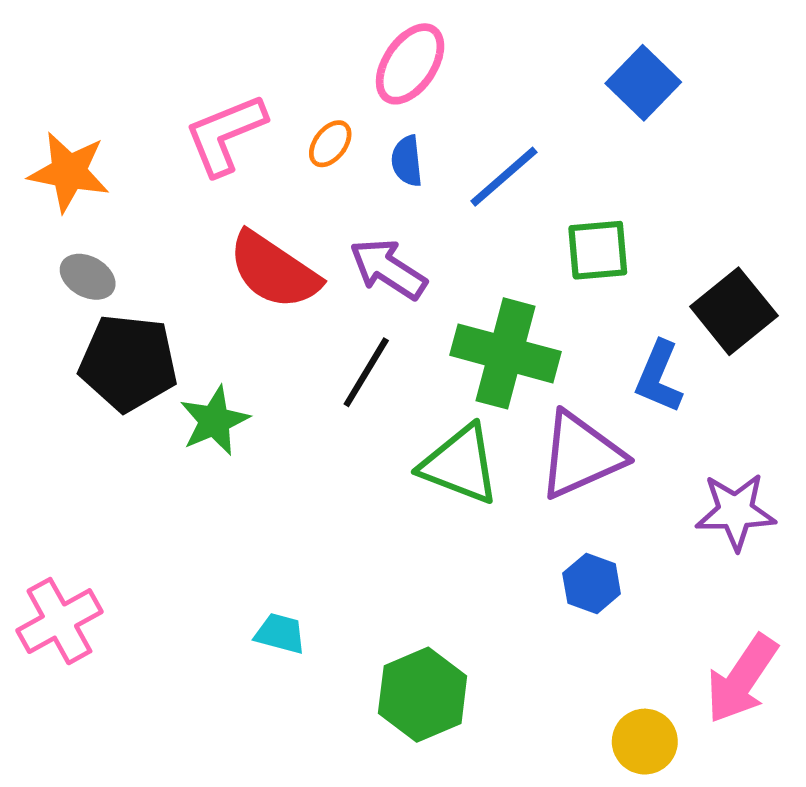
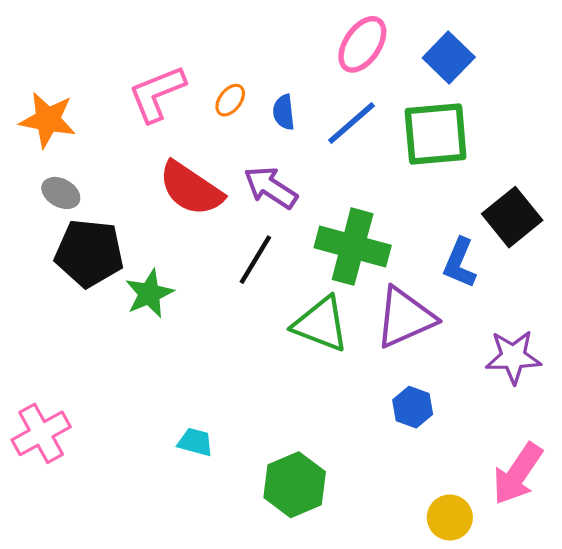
pink ellipse: (410, 64) -> (362, 44), moved
green square: (598, 250) -> (436, 134), moved, size x1.5

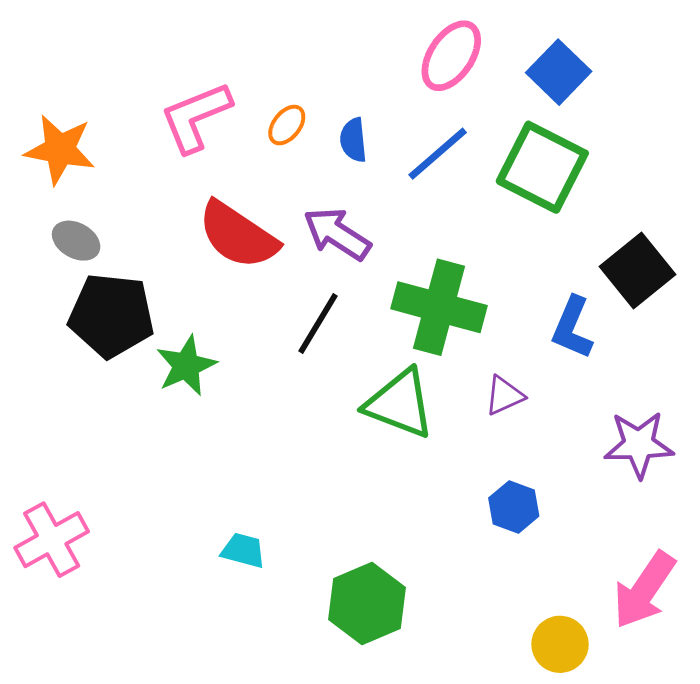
green square: (436, 134) -> (542, 167), turned 32
purple triangle: (405, 318) -> (504, 396), size x0.5

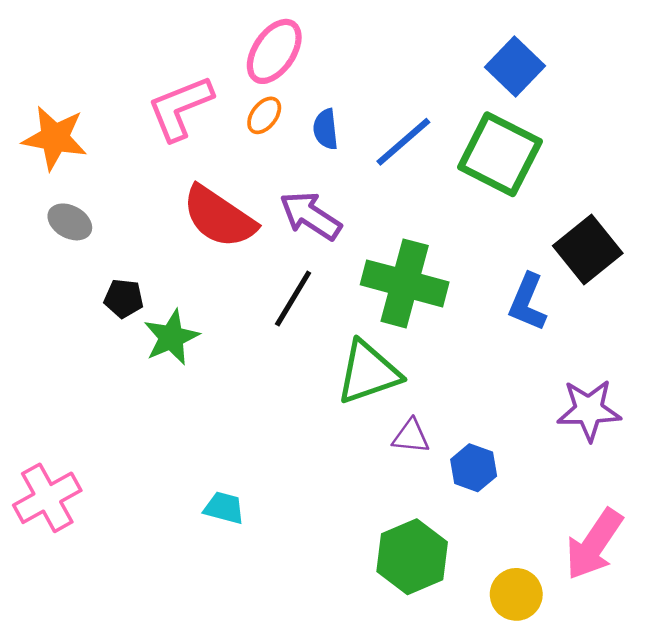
pink ellipse: (451, 56) -> (274, 51), moved
black pentagon: (111, 315) -> (124, 298), moved, size x0.5
purple triangle: (504, 396) -> (411, 436), moved, turned 30
green triangle: (400, 404) -> (368, 372), turned -40
green hexagon: (367, 604) -> (412, 557), moved

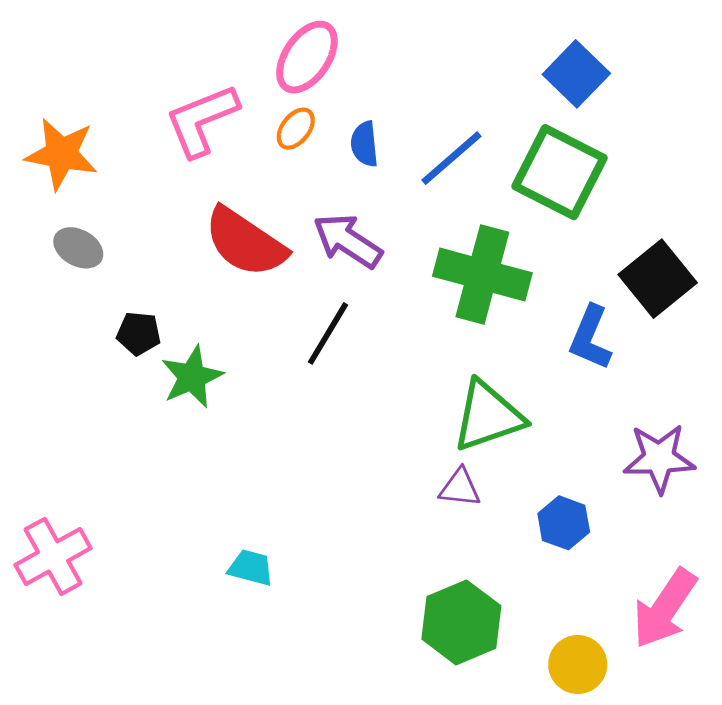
green cross: (405, 283) -> (482, 274), moved
green triangle: (368, 372) -> (488, 416), moved
blue hexagon: (474, 468) -> (564, 523), moved

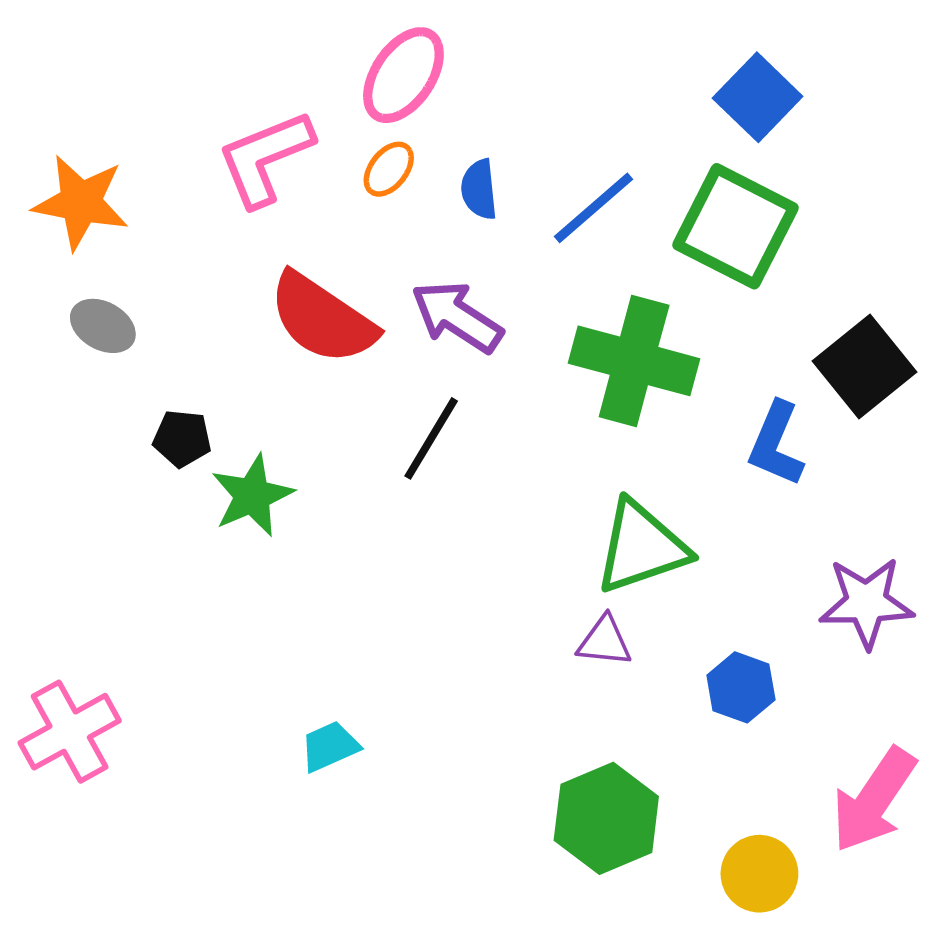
cyan trapezoid: (251, 568) -> (330, 746), turned -39

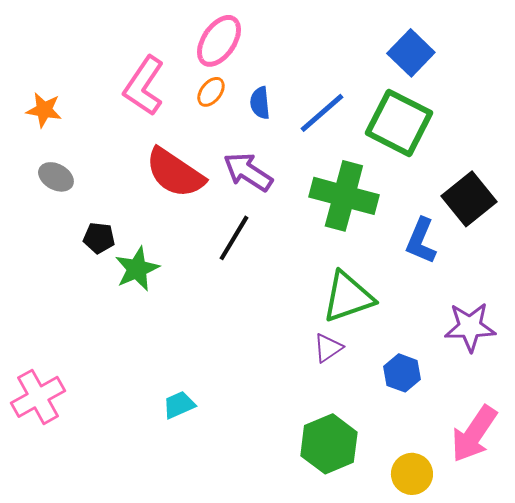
pink L-shape: (265, 158) -> (144, 86), turned -34
orange star: (81, 202) -> (44, 110), size x0.7
purple triangle: (605, 641) -> (328, 348), turned -40

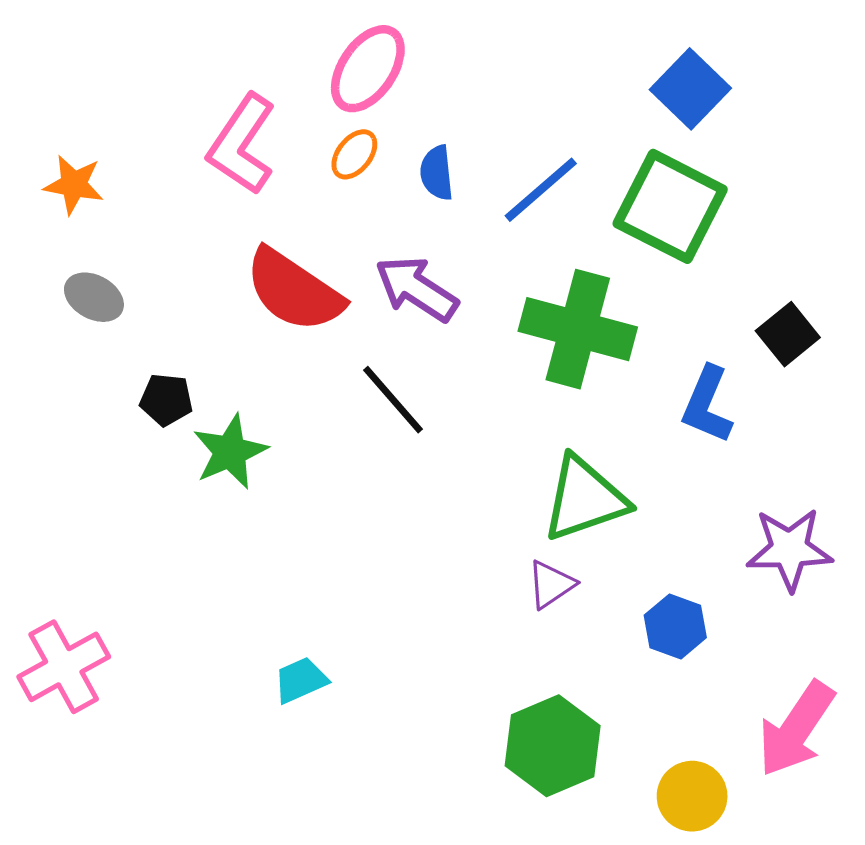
black square: (469, 199) -> (788, 334), size x0.7
black line: (234, 238) -> (393, 400), turned -72

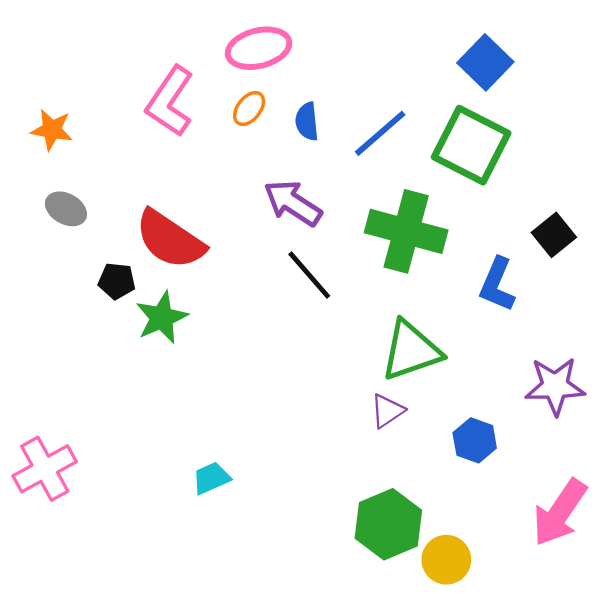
pink ellipse: (368, 69) -> (259, 48), turned 42
red semicircle: (294, 290) -> (170, 240), moved
black line: (393, 400) -> (309, 275), moved
yellow circle: (692, 796) -> (446, 560), moved

